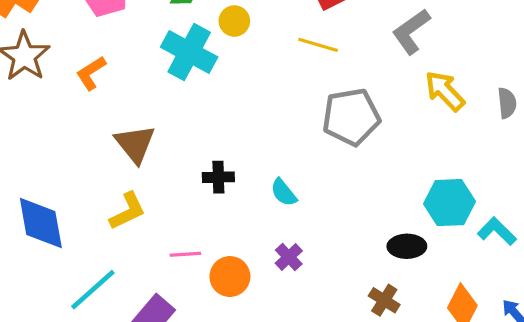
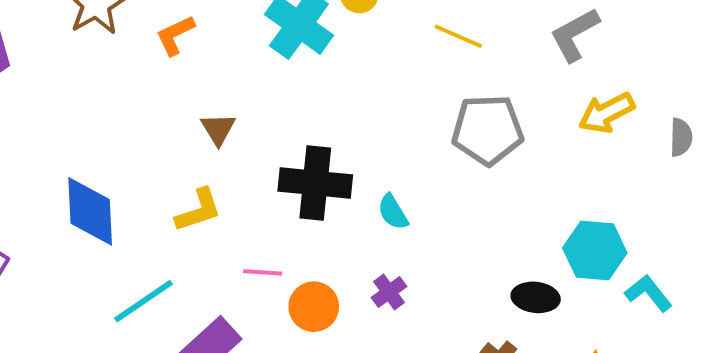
yellow arrow: (445, 91) -> (606, 113), turned -81
brown triangle: (135, 144) -> (218, 129), size x0.7
black cross: (218, 177) -> (315, 183), size x1.8

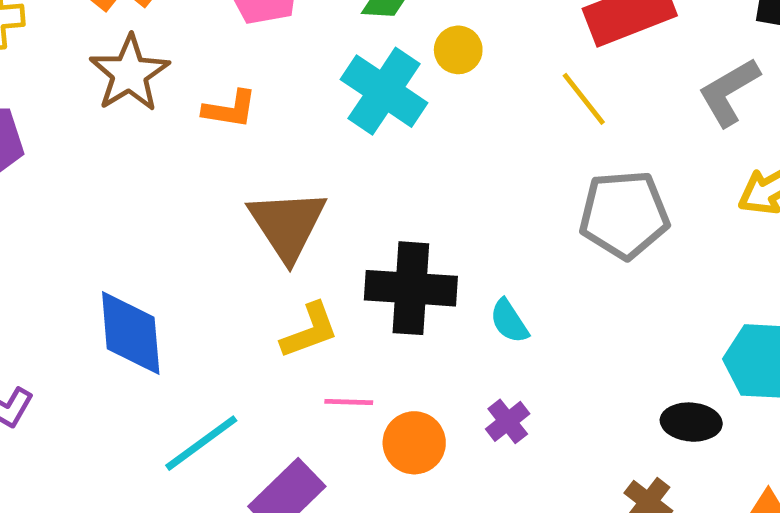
orange L-shape: (175, 35) -> (230, 109), turned -144
yellow line: (458, 36) -> (584, 99), turned 30
brown triangle: (218, 129) -> (287, 225), size x1.8
yellow L-shape: (198, 210) -> (310, 331), moved

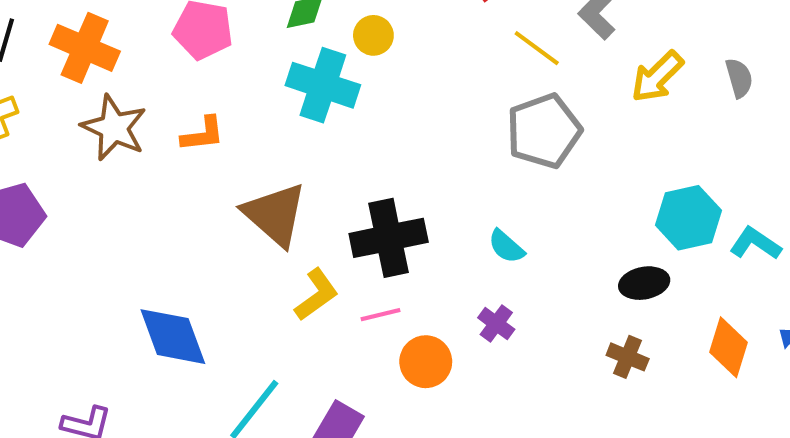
yellow line: (584, 99) -> (537, 48), moved
cyan semicircle: (509, 321) -> (506, 246), moved
pink line: (349, 402) -> (381, 315), moved

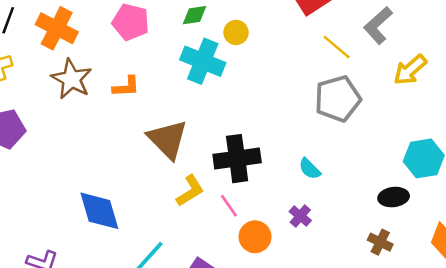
pink line: (381, 315) -> (229, 206), turned 65

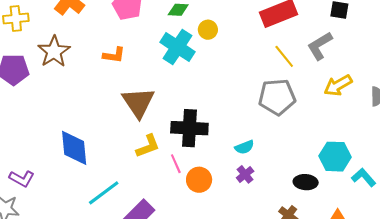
brown star: (71, 79) -> (54, 52), moved
cyan semicircle: (310, 169) -> (244, 147), turned -78
purple cross: (300, 216) -> (245, 174), moved
orange circle: (255, 237) -> (199, 180), moved

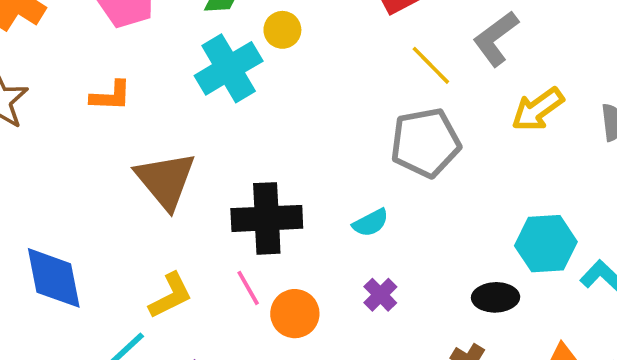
cyan cross: (178, 47) -> (229, 68), turned 32
yellow L-shape: (148, 146) -> (171, 296), moved
cyan semicircle: (244, 147) -> (371, 223), moved

